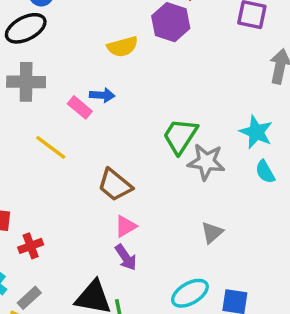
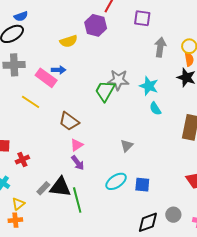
pink rectangle: (80, 107) -> (46, 78), size x1.5
gray star: (206, 162) -> (118, 80), moved
gray rectangle: (29, 298) -> (43, 188), moved

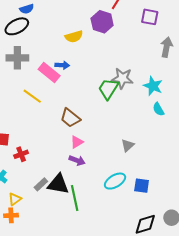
purple arrow: (78, 163) -> (77, 160), turned -35

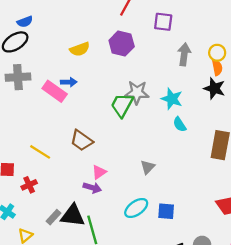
purple hexagon: (102, 22) -> (122, 43), moved
yellow line: (32, 96) -> (40, 152), moved
pink triangle: (77, 142) -> (99, 172), moved

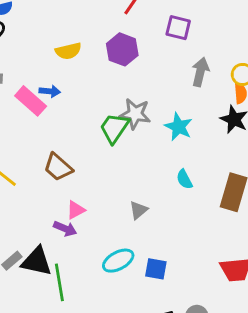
cyan semicircle: (180, 124) -> (184, 179), moved

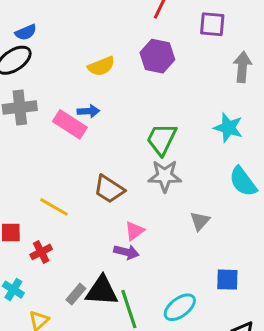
gray star: (135, 114) -> (165, 176), moved
cyan semicircle: (184, 179) -> (243, 182), size x1.5
cyan ellipse: (118, 261) -> (180, 307), moved

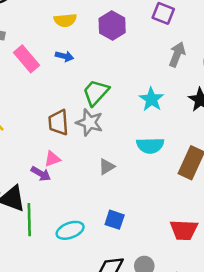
blue arrow: (88, 111) -> (64, 56), moved
cyan semicircle: (243, 182) -> (150, 146), turned -72
brown trapezoid: (109, 189) -> (58, 122), moved, turned 36

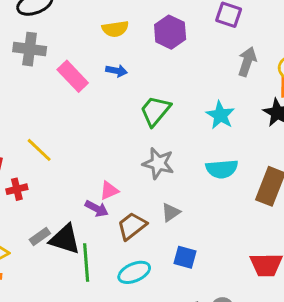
brown trapezoid: (58, 122) -> (132, 226), moved, turned 60
gray star: (89, 122) -> (158, 163), moved
gray triangle: (107, 167) -> (171, 212), moved

